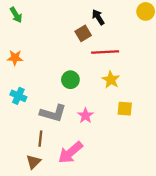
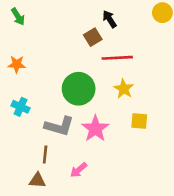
green circle: (70, 80) -> (79, 89), size x1.6
pink star: (85, 116) -> (95, 129), size x1.5
pink arrow: (70, 153) -> (79, 170), size x0.6
brown triangle: (33, 162) -> (37, 180), turned 49

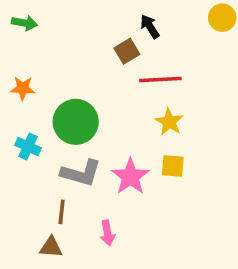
green arrow: (18, 17) -> (24, 23), turned -48
green circle: (79, 89) -> (76, 122), moved
yellow square: (139, 121) -> (173, 166), moved
pink arrow: (79, 170) -> (107, 233), turned -60

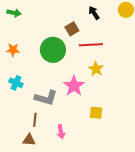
black arrow: (150, 26) -> (94, 13), moved
green circle: (76, 122) -> (53, 50), moved
yellow square: (173, 166) -> (96, 113), moved
pink star: (130, 177) -> (74, 86), moved

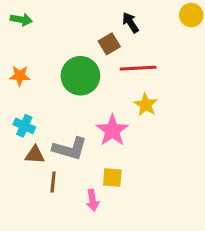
black arrow: (94, 13) -> (131, 23), moved
yellow square: (96, 113) -> (112, 177), moved
brown triangle: (29, 140) -> (35, 155), moved

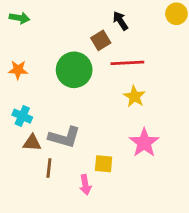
pink star: (112, 130) -> (144, 143), moved

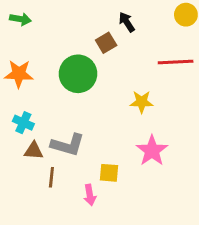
red line: (127, 63) -> (176, 62), moved
orange star: (18, 70) -> (19, 74), size x1.4
yellow star: (134, 96) -> (142, 102), turned -30

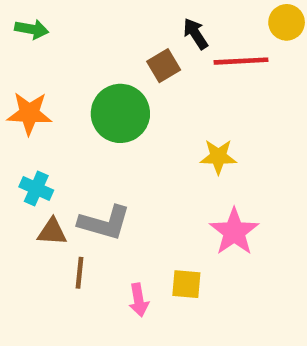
red line: (176, 62) -> (241, 61), moved
yellow square: (109, 173) -> (186, 284), moved

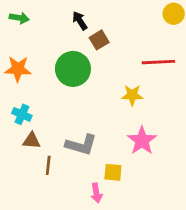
black arrow: (196, 34) -> (80, 21), moved
red line: (241, 61) -> (158, 62), moved
gray L-shape: (104, 223) -> (81, 145), moved
pink arrow: (139, 300) -> (96, 193), moved

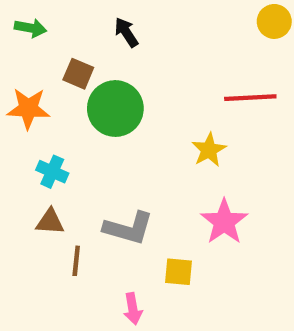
brown square: (99, 40) -> (78, 74), moved, turned -36
yellow star: (132, 95) -> (209, 150), turned -30
cyan cross: (22, 114) -> (52, 172), moved
pink arrow: (96, 193) -> (133, 309), moved

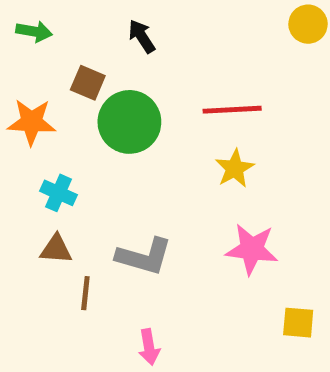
red line: (250, 98) -> (232, 110), moved
pink star: (224, 222) -> (252, 249), turned -30
yellow square: (178, 272) -> (298, 323), moved

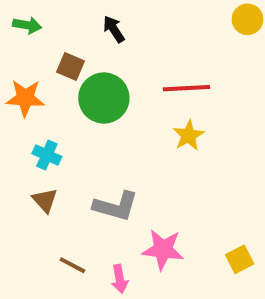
brown triangle: (56, 249) -> (45, 200), turned 44
pink star: (252, 249) -> (163, 249), moved
brown line: (85, 293) -> (72, 265), moved, turned -68
yellow square: (298, 323) -> (240, 259), turned -32

